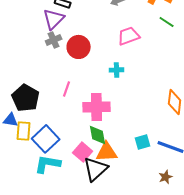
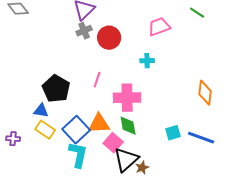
yellow rectangle: (24, 131) -> (45, 130), moved, turned -60
orange triangle: (107, 152) -> (99, 124), moved
cyan L-shape: (48, 164) -> (78, 155), turned 92
brown star: (166, 177) -> (142, 168), moved

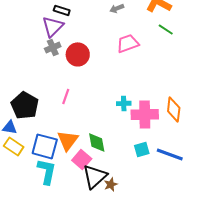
cyan cross: (147, 61) -> (124, 103), moved
pink cross: (127, 98) -> (145, 114), moved
orange triangle: (99, 124) -> (68, 140), turned -50
blue square: (76, 130) -> (45, 146), turned -32

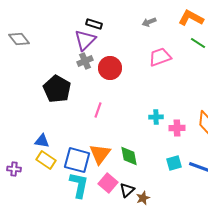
black pentagon: (25, 105) -> (57, 89), moved
pink cross: (145, 114) -> (177, 128), size x0.6
pink square: (82, 159) -> (108, 183), moved
black triangle: (95, 176) -> (127, 190), size x0.6

